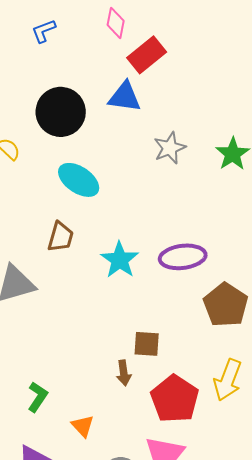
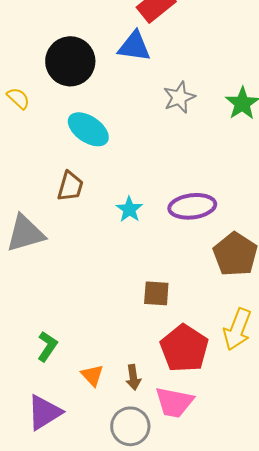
cyan star: (120, 260) -> (129, 209), size x0.7
brown arrow: (124, 373) -> (133, 377), moved

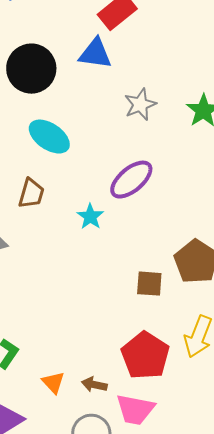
purple ellipse: (192, 206) -> (131, 180), moved, turned -33
brown square: (156, 293) -> (149, 284), moved
brown arrow: (133, 377) -> (94, 385), turned 110

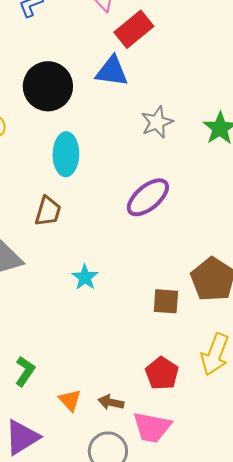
cyan ellipse: (49, 137) -> (66, 154), turned 57
cyan star: (90, 217) -> (85, 277), moved
red pentagon: (145, 356) -> (162, 373), size x0.7

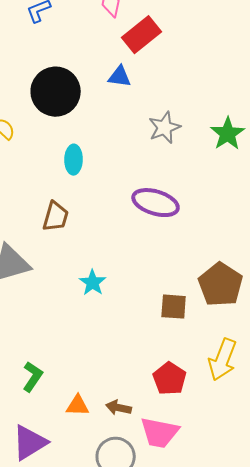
blue triangle: (112, 71) -> (120, 77), size x0.7
cyan ellipse: (66, 154) -> (74, 160), size x0.7
purple ellipse: (148, 197) -> (156, 203), turned 57
orange triangle: (70, 400) -> (78, 406), turned -45

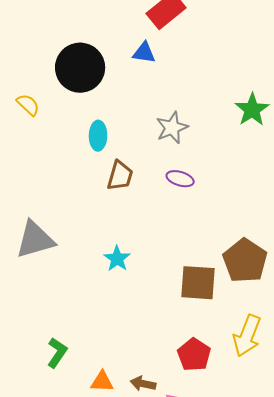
gray star: (165, 128) -> (172, 128), moved
purple ellipse: (156, 203) -> (180, 179), size x0.6
brown trapezoid: (56, 217) -> (120, 176), moved
brown square: (174, 307) -> (198, 283), size x1.4

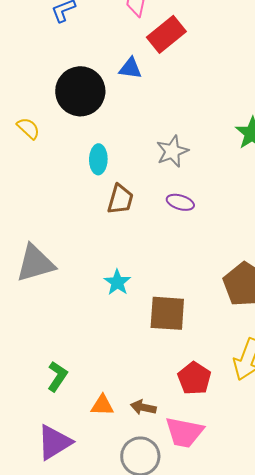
blue triangle: (144, 53) -> (130, 68), moved
brown square: (198, 283) -> (167, 313), moved

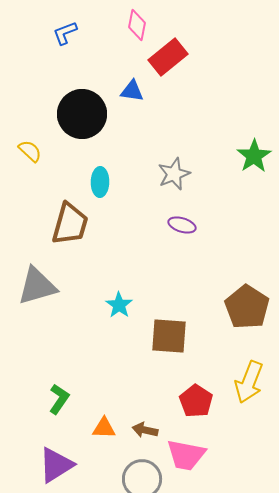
brown trapezoid: (120, 199) -> (70, 224), moved, size x1.4

